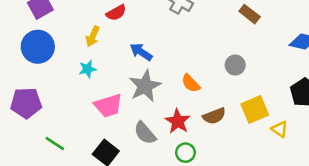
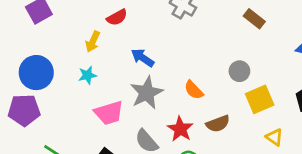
blue circle: (38, 47) -> (36, 73), moved
yellow square: (255, 109) -> (260, 99), moved
yellow triangle: (280, 129) -> (274, 137), moved

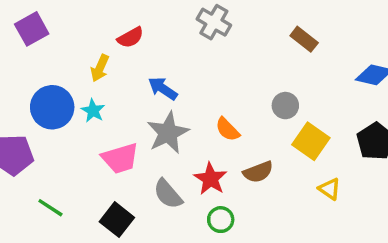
blue circle: (36, 73) -> (52, 107), moved
cyan star: (87, 75) -> (93, 111), turned -30
yellow square: (260, 99) -> (311, 141), turned -32

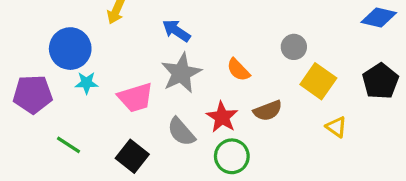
cyan star: (93, 111) -> (87, 83), moved, turned -30
green circle: (221, 220) -> (232, 156), size x1.4

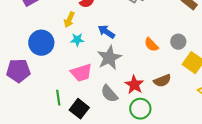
orange semicircle: (238, 70) -> (151, 45), moved
cyan star: (87, 83) -> (77, 40), moved
green line: (69, 145) -> (58, 98), moved, turned 49

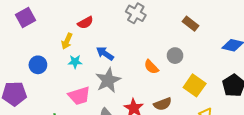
gray circle: (178, 42) -> (175, 56), moved
blue circle: (41, 43) -> (38, 65), size x0.7

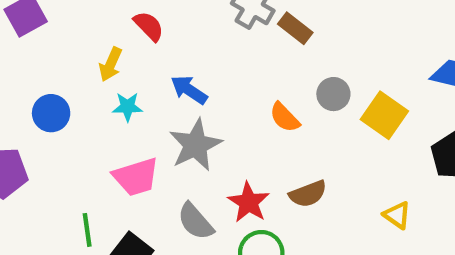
red semicircle: (85, 23) -> (149, 26), turned -105
brown rectangle: (190, 24) -> (295, 28), moved
yellow square: (195, 85) -> (384, 115), moved

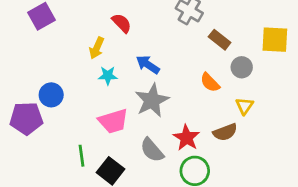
brown rectangle: (295, 28) -> (220, 40), moved
blue circle: (51, 113) -> (51, 95), moved
yellow square: (384, 115) -> (275, 40), moved, turned -32
yellow triangle: (397, 215) -> (244, 106), moved, turned 30

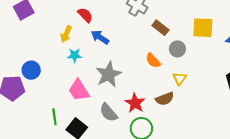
blue arrow: (148, 65) -> (100, 37), moved
pink trapezoid: (113, 121) -> (79, 90), turned 75

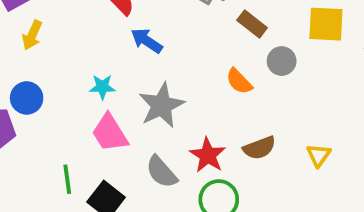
yellow arrow: (66, 34) -> (32, 35), moved
cyan star: (75, 55) -> (102, 87), moved
yellow triangle: (180, 79) -> (319, 155), moved

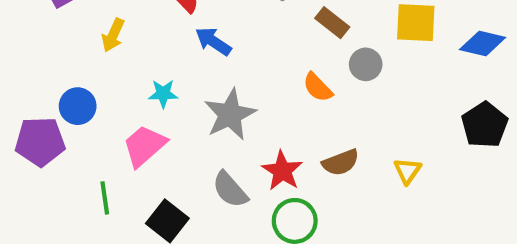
yellow arrow: (32, 35) -> (113, 35), moved
pink trapezoid: (110, 133) -> (144, 146), moved, turned 81
green line: (67, 179) -> (105, 198), moved

